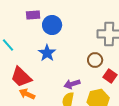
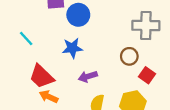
blue star: (47, 53) -> (72, 48), turned 30
purple arrow: (72, 84) -> (88, 76), moved

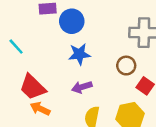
blue star: (72, 48) -> (79, 54), moved

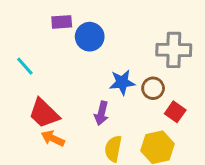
blue star: (79, 54) -> (122, 82), moved
purple arrow: (82, 87) -> (101, 113), turned -60

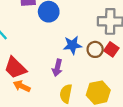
red square: (175, 112) -> (111, 49), moved

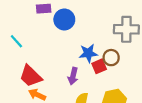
red square: (111, 49) -> (99, 66), moved, turned 32

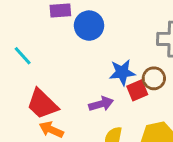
purple arrow: (73, 76) -> (101, 104), turned -119

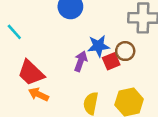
purple arrow: (101, 104) -> (81, 61), moved, turned -54

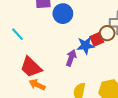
brown circle: (125, 51) -> (107, 33), moved
red square: (111, 61) -> (97, 39), moved

